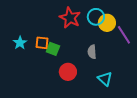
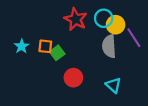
green square: (53, 49) -> (57, 53), turned 32
gray semicircle: (92, 52) -> (109, 46), moved, size x1.5

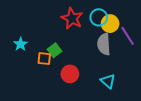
orange square: (45, 46) -> (44, 59), moved

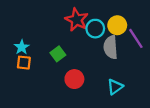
cyan circle: (99, 17) -> (95, 29), moved
orange square: (44, 59) -> (24, 63), moved
cyan triangle: (108, 81) -> (115, 87), turned 42

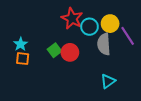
red circle: (74, 79) -> (70, 52), moved

